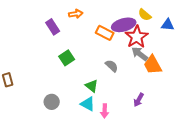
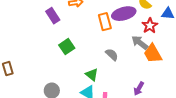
orange rectangle: (105, 33) -> (105, 22), turned 48
red star: (137, 37) -> (150, 26), moved, size x0.7

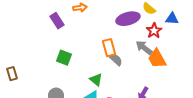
orange rectangle: (105, 22) -> (109, 48), moved
green square: (67, 47) -> (64, 58), moved, turned -35

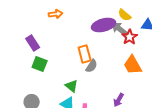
purple rectangle: (57, 21) -> (33, 43), moved
gray arrow: (144, 48) -> (120, 29), moved
gray semicircle: (116, 60) -> (92, 66), turned 80

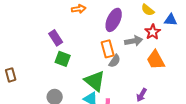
purple ellipse: (104, 25) -> (114, 20), moved, turned -50
gray arrow: (120, 29) -> (134, 41), moved, turned 132
green triangle: (72, 86) -> (95, 81), size x1.6

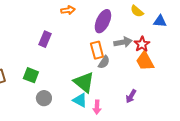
red star: (153, 32) -> (142, 44), moved
purple rectangle: (56, 38) -> (45, 39), turned 56
green square: (63, 59) -> (31, 75), moved

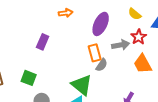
red star: (142, 44) -> (139, 37), moved

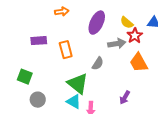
yellow semicircle: (135, 14) -> (127, 23), moved
purple rectangle: (43, 42) -> (39, 41), turned 63
orange rectangle: (95, 53) -> (66, 50), moved

